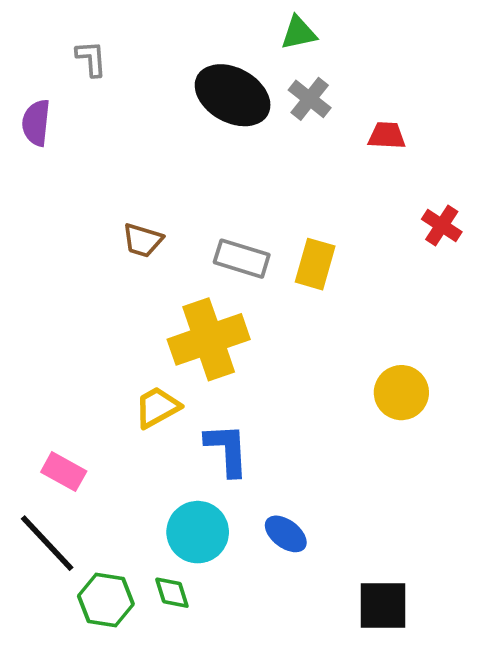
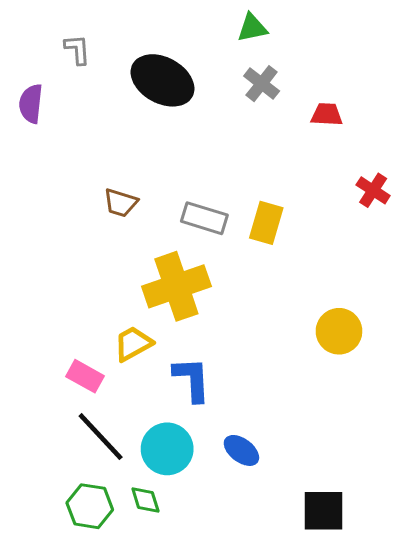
black ellipse: (233, 95) -> (162, 80), moved
pink rectangle: (64, 472) -> (85, 376), moved
black line: (47, 543) -> (101, 437), moved

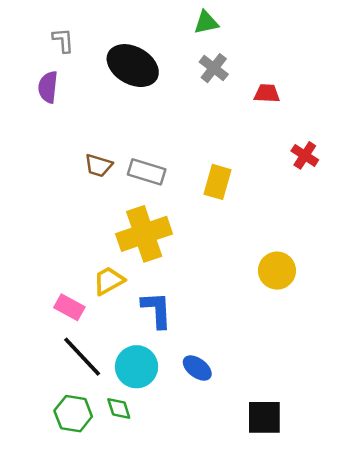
purple semicircle: (31, 104) -> (48, 87), moved
gray rectangle: (204, 218) -> (147, 172), moved

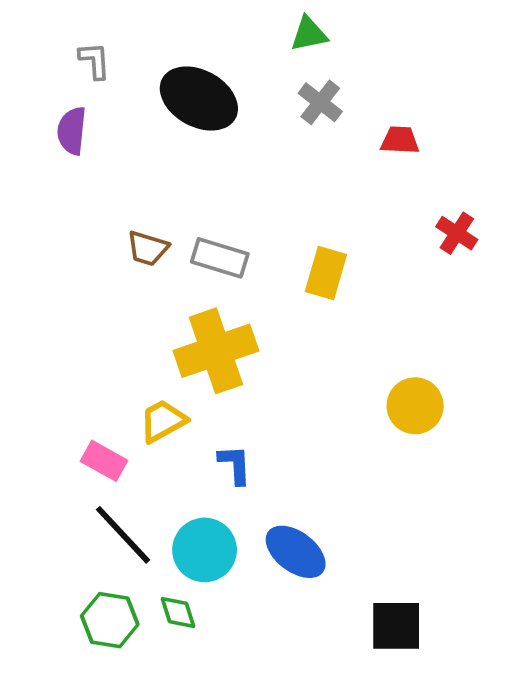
blue L-shape: (157, 310) -> (235, 465), size x0.7
blue ellipse: (197, 368) -> (296, 552), size x1.4

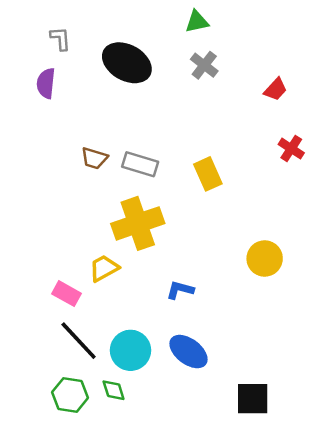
red trapezoid: (400, 140) -> (275, 89), moved, turned 130
yellow rectangle: (326, 273) -> (208, 174), turned -40
blue L-shape: (235, 465) -> (180, 290), moved, turned -72

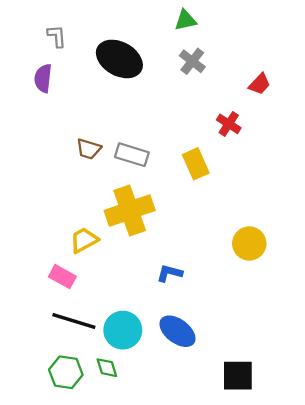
red cross: (291, 149) -> (229, 124), moved
yellow trapezoid: (104, 268) -> (84, 240), moved
black line: (79, 341) -> (74, 321), turned -30

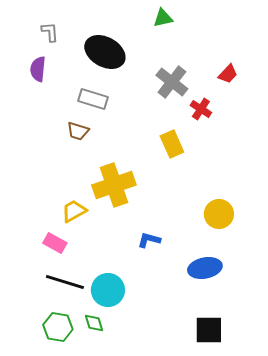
gray cross: (192, 61) -> (172, 82), moved, size x1.4
gray rectangle: (132, 155) -> (93, 99), moved
blue ellipse: (177, 331) -> (205, 268), moved, turned -48

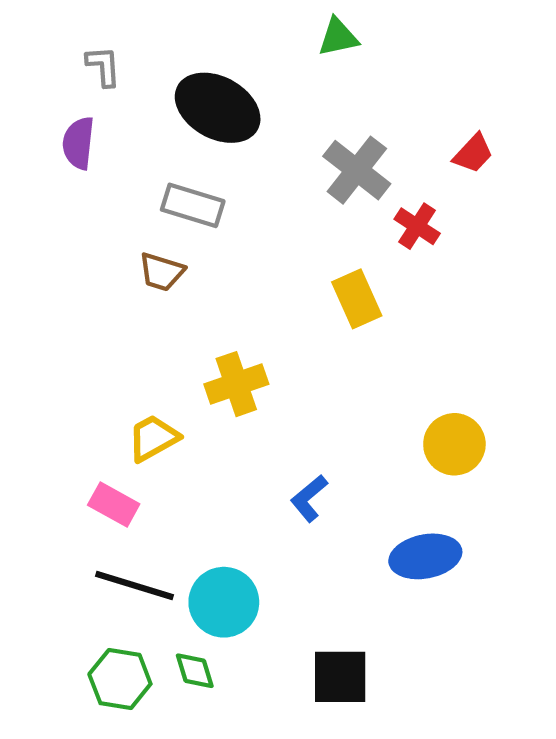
yellow cross: (114, 185) -> (236, 384), size x0.7
blue L-shape: (149, 240) -> (309, 498), turned -55
black square: (209, 330) -> (340, 677), moved

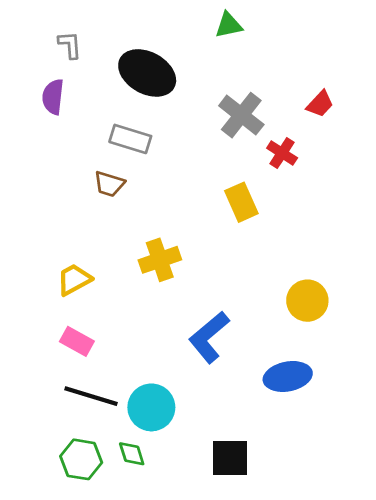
yellow trapezoid: (153, 438) -> (74, 280), moved
blue L-shape: (309, 498) -> (209, 337), size x1.6

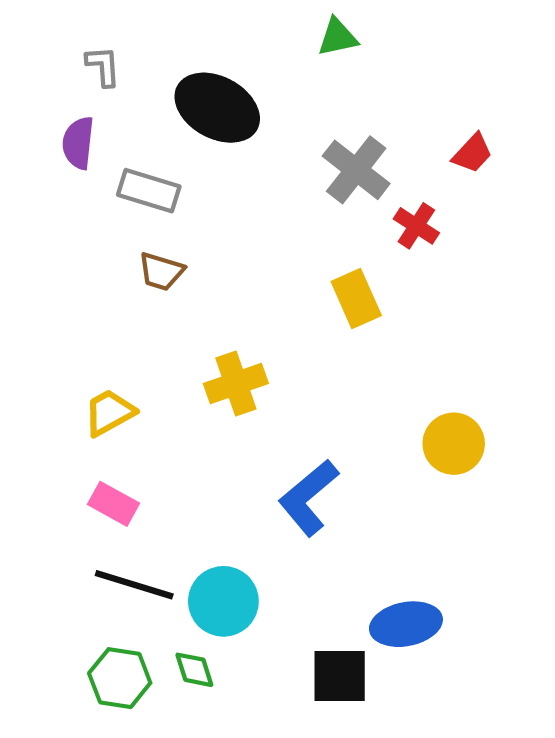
gray rectangle: (130, 139) -> (149, 191), moved
blue ellipse: (288, 376) -> (406, 624), moved

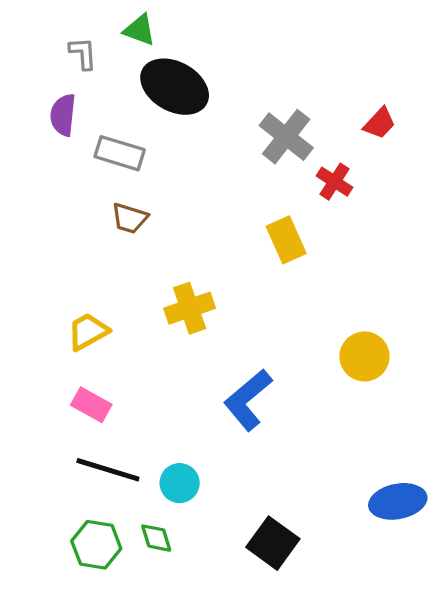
green triangle: (338, 37) -> (140, 30), moved, turned 32
cyan circle: (223, 601) -> (180, 483), size x0.7
blue ellipse: (406, 624) -> (398, 501), moved
black square: (340, 676) -> (273, 543), turned 36

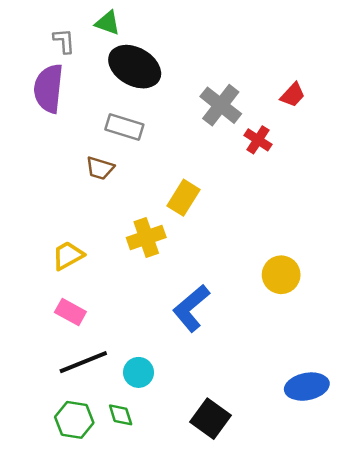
purple semicircle: (63, 115) -> (49, 88), size x1.5
gray rectangle: (120, 153) -> (124, 127), moved
yellow rectangle: (286, 240) -> (183, 198), moved, turned 56
black line: (108, 470) -> (83, 362), turned -39

